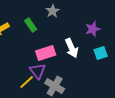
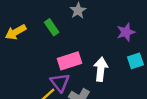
white arrow: (72, 48) -> (101, 69), moved, turned -150

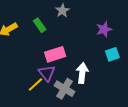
white arrow: (101, 69) -> (82, 73), moved

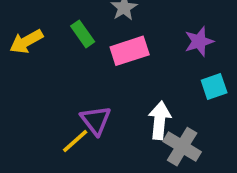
pink rectangle: (55, 54) -> (130, 51), moved
gray cross: (65, 89) -> (182, 147), moved

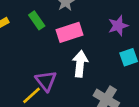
white arrow: (160, 120) -> (80, 64), moved

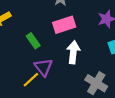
green rectangle: (37, 20) -> (33, 41), moved

